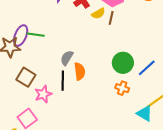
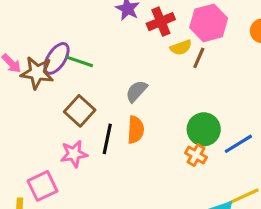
gray semicircle: (67, 58) -> (136, 91), moved
brown square: (26, 77) -> (80, 111), moved
orange cross: (122, 88) -> (196, 155), moved

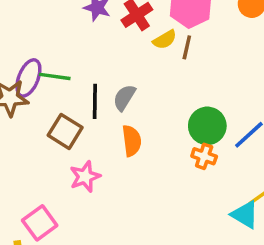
black line: (107, 139) -> (95, 101), moved
pink star: (74, 154) -> (85, 177), moved

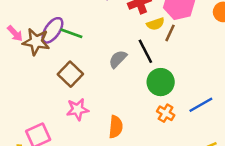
black line: (95, 101) -> (145, 51), moved, turned -40
green circle: (207, 126) -> (161, 82), moved
orange semicircle: (132, 141) -> (116, 127), moved

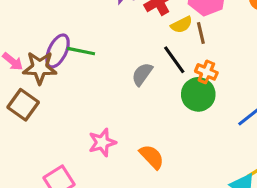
brown line: (170, 33) -> (201, 33), turned -30
brown square: (70, 74) -> (23, 105), moved
orange cross: (166, 113) -> (206, 72), moved
orange semicircle: (116, 127) -> (152, 157), turned -40

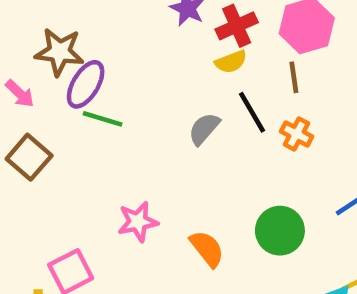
yellow semicircle: (182, 25) -> (231, 62), moved
green line: (81, 51) -> (103, 119), moved
brown star: (40, 68) -> (59, 52), moved
green circle: (198, 94) -> (280, 231), moved

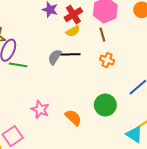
black line: (252, 112) -> (70, 54), moved, turned -54
gray semicircle: (204, 129) -> (55, 57), moved
pink star: (138, 222) -> (40, 109), turned -30

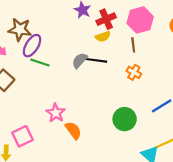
orange semicircle: (73, 118) -> (73, 130), moved

